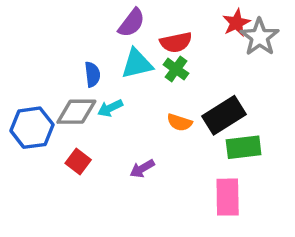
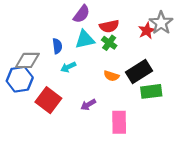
red star: (236, 23) -> (147, 31), moved
gray diamond: (76, 112) -> (27, 60), moved
red square: (78, 161) -> (48, 100), size x1.6
pink rectangle: (228, 197) -> (119, 122), moved

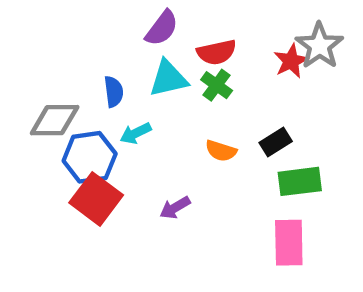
black rectangle: (139, 71) -> (276, 142), size x0.6
blue hexagon: (20, 79) -> (90, 157), moved
pink rectangle: (119, 122) -> (289, 243), moved

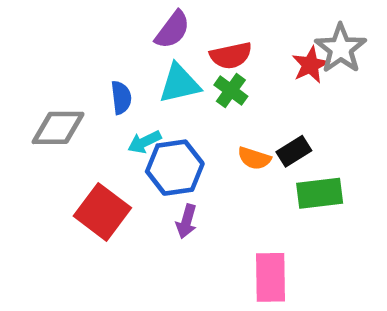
orange semicircle: (221, 151) -> (254, 158), moved
blue hexagon: (90, 157) -> (175, 168), moved
purple arrow: (175, 208) -> (186, 221), turned -44
pink rectangle: (289, 243) -> (271, 277), moved

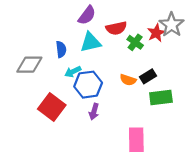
green cross: (231, 91) -> (135, 42), moved

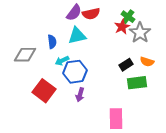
gray star: (172, 25) -> (140, 33), moved
red semicircle: (116, 28) -> (91, 14), moved
red star: (156, 33) -> (122, 27), moved
green cross: (135, 42) -> (128, 17), moved
orange semicircle: (128, 80) -> (147, 62), moved

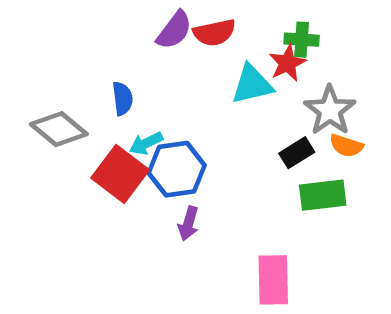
green cross: (128, 17) -> (302, 40), turned -32
gray star: (140, 33) -> (330, 110), moved
cyan triangle: (77, 36) -> (252, 84), moved
gray diamond: (25, 55) -> (59, 129), turned 40
red square: (44, 91) -> (120, 174), moved

